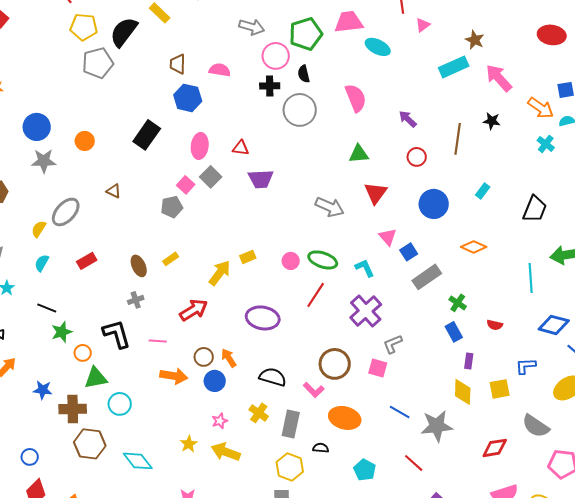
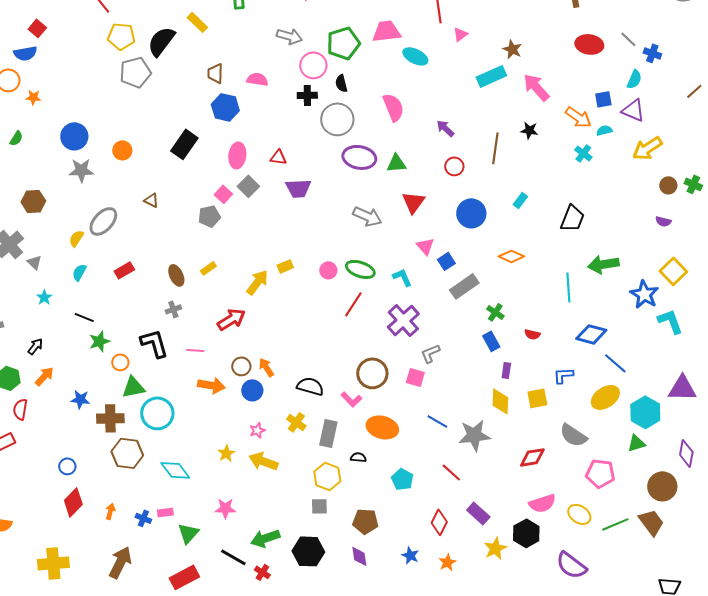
purple ellipse: (263, 318) -> (359, 157), moved
cyan circle: (120, 404) -> (157, 413), size x1.4

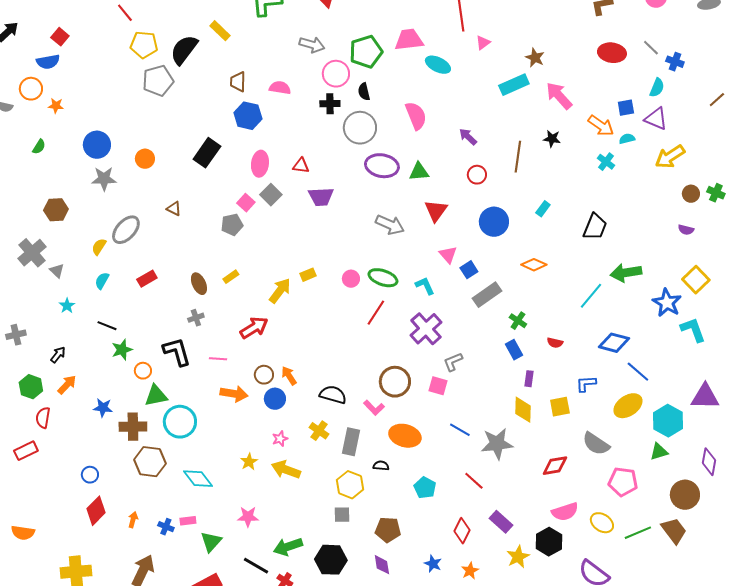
cyan line: (568, 287) -> (591, 296), turned 44

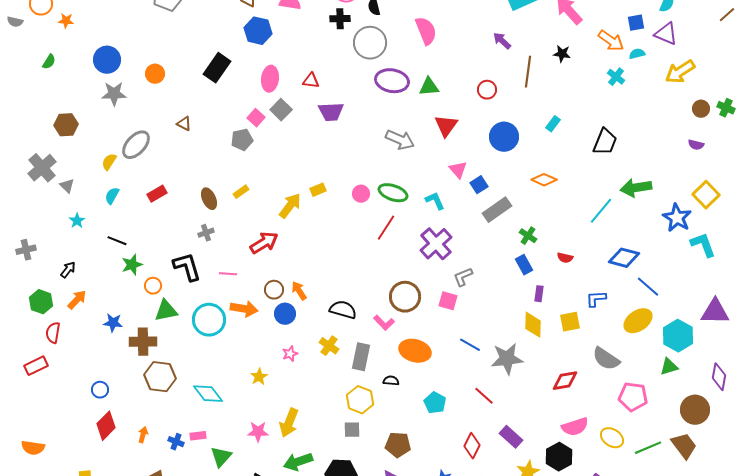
purple arrow: (468, 137) -> (502, 41), moved
cyan circle: (180, 422) -> (209, 320), moved
yellow arrow: (286, 470) -> (289, 423), moved, turned -88

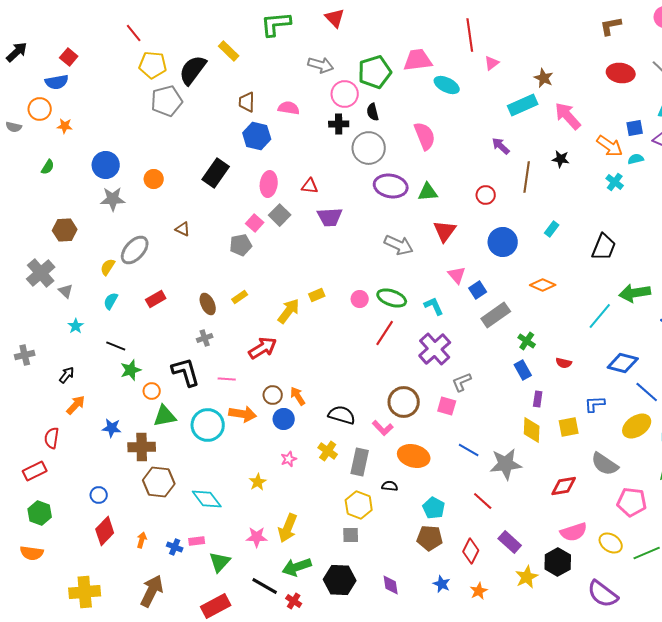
green hexagon: (41, 302) -> (40, 513), moved
brown pentagon: (398, 445) -> (430, 538), moved

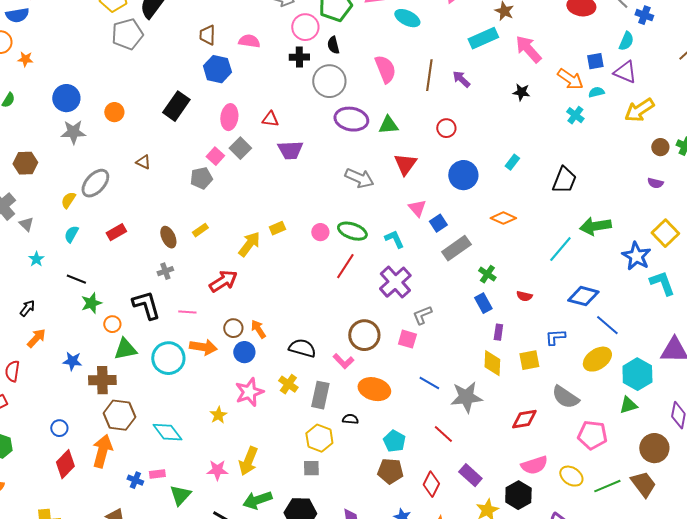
brown line: (527, 177) -> (429, 75), moved
pink star: (289, 459) -> (249, 392), size x1.8
orange arrow: (142, 540) -> (102, 451), moved, size x2.0

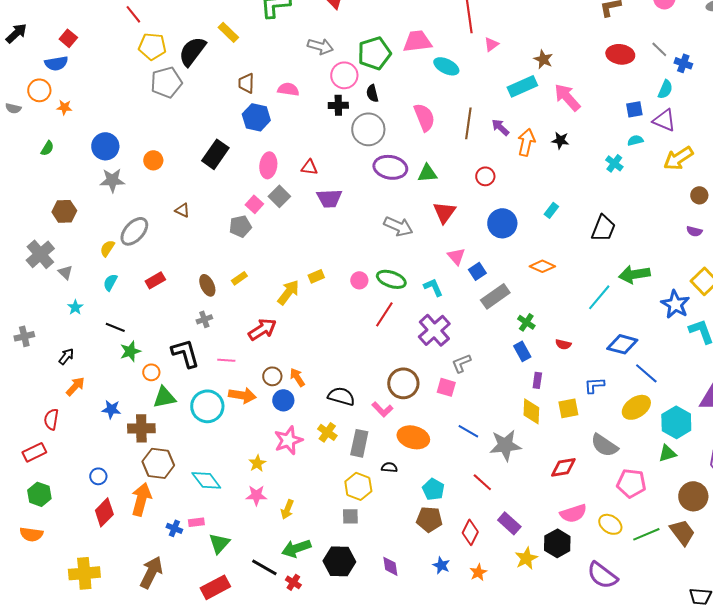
orange arrow: (570, 79) -> (526, 142), moved, turned -112
yellow arrow: (248, 461) -> (287, 509), size x0.7
pink star: (217, 470) -> (256, 495), moved

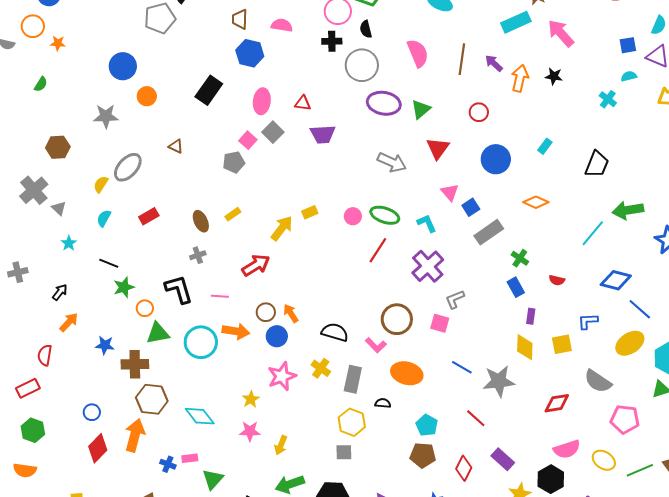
blue circle: (105, 146) -> (123, 66), moved
green triangle: (427, 173) -> (421, 109), turned -35

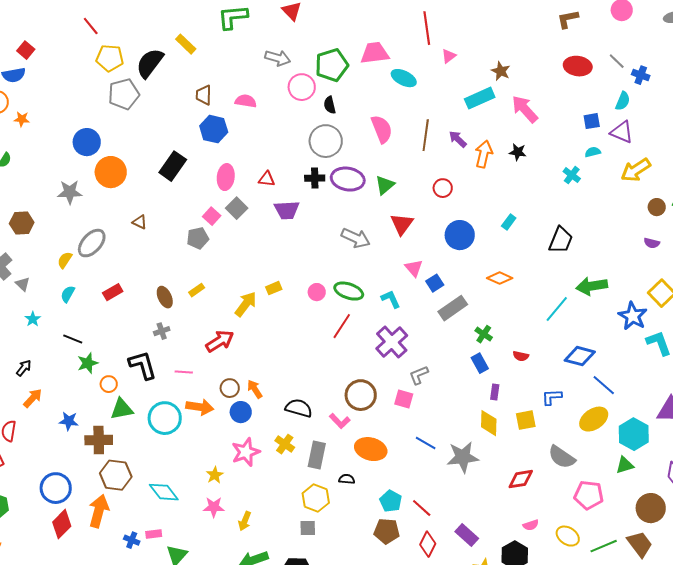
black cross: (332, 41) -> (315, 178), moved
orange circle: (147, 96) -> (111, 172), size x1.6
blue circle: (92, 412) -> (56, 488), size x1.8
red line: (476, 418) -> (422, 508), moved
pink semicircle: (567, 449) -> (531, 525), size x0.6

